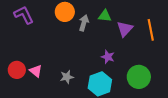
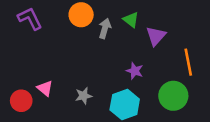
green triangle: (105, 16) -> (131, 20), turned 32
orange line: (151, 30) -> (188, 62), moved
red circle: (17, 70) -> (21, 101), moved

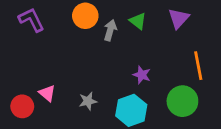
purple triangle: (156, 36) -> (179, 18), moved

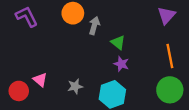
purple triangle: (179, 18) -> (166, 15), moved
green triangle: (138, 21) -> (118, 42), moved
green circle: (182, 101) -> (170, 90), moved

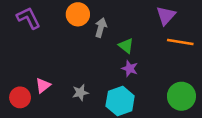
purple triangle: (166, 15) -> (166, 16), moved
orange line: (170, 56) -> (180, 42), moved, turned -70
pink triangle: (40, 80) -> (43, 85), turned 42

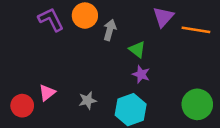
purple triangle: (166, 16) -> (163, 17), moved
purple L-shape: (28, 18) -> (51, 19), moved
orange line: (180, 42) -> (196, 30), moved

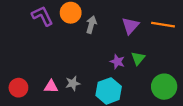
purple triangle: (163, 17) -> (130, 26), moved
green triangle: (137, 49) -> (138, 58), moved, turned 32
pink triangle: (47, 93) -> (51, 87), moved, turned 40

